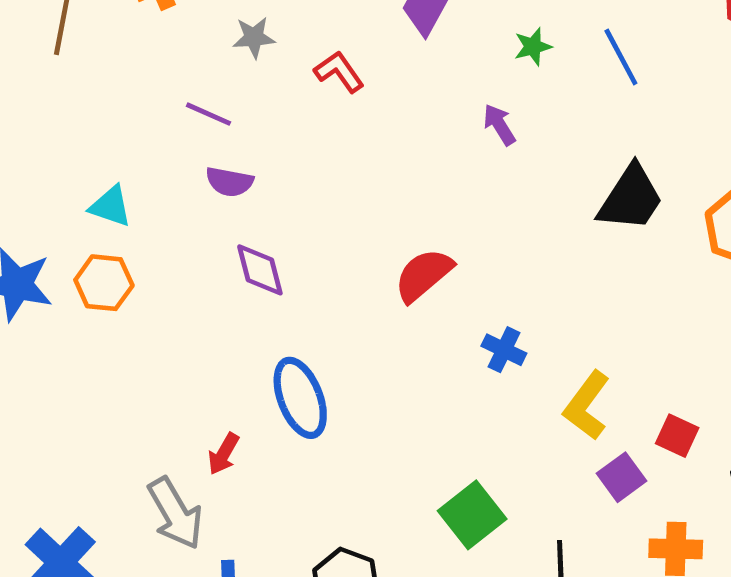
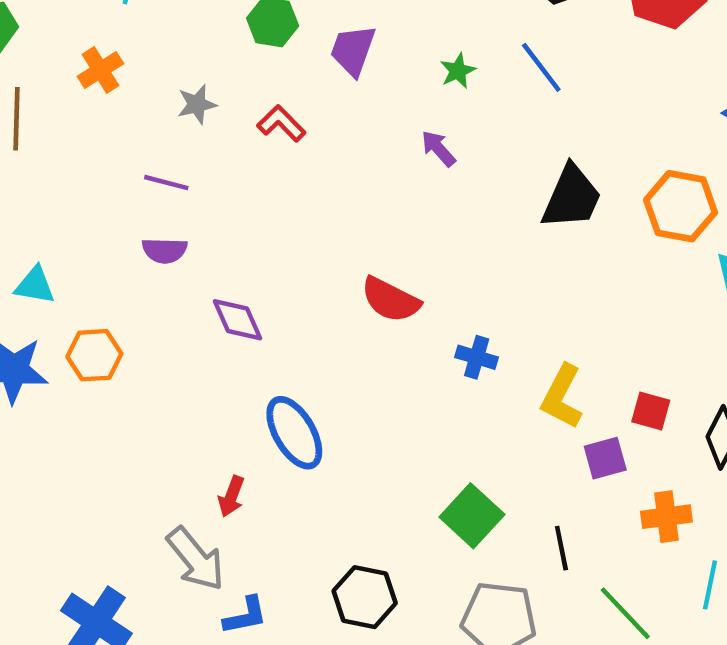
purple semicircle: (229, 182) -> (165, 250), moved
cyan triangle: (111, 206) -> (35, 285), moved
red semicircle: (424, 275) -> (390, 300), turned -104
purple square: (622, 477) -> (605, 458), turned 30

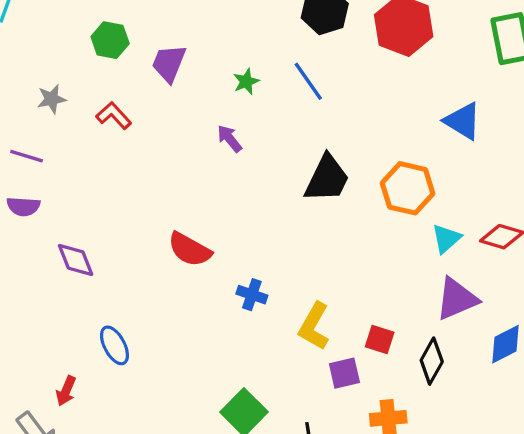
blue ellipse: (294, 433) -> (114, 345), size x0.7

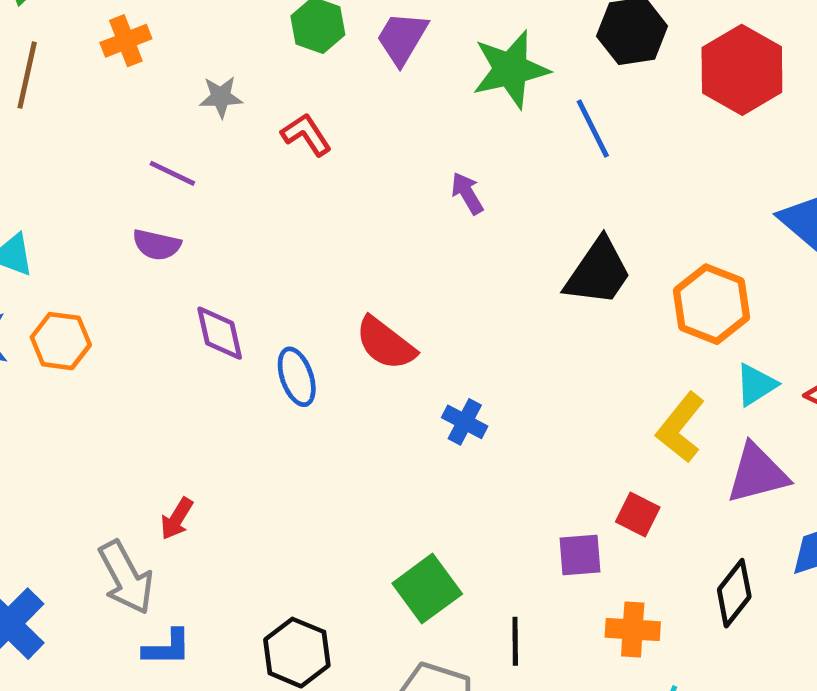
purple trapezoid: (169, 63) -> (402, 38), moved
green star: (246, 82) -> (511, 69), moved, size x2.0
yellow L-shape: (314, 326) -> (681, 427), moved
blue ellipse: (114, 345) -> (297, 377), moved
black diamond: (432, 361) -> (734, 593), moved

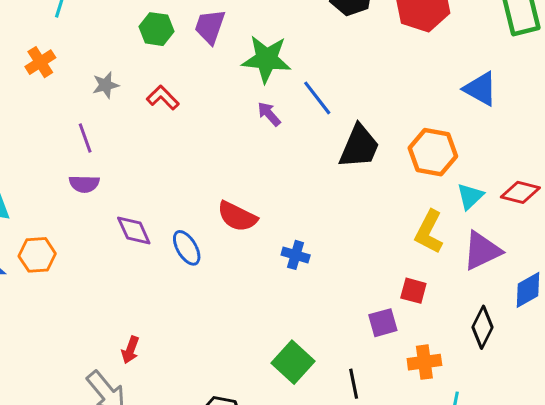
green star: (511, 69) -> (266, 59), moved, turned 30
blue line: (593, 129) -> (317, 98), moved
purple line: (172, 173) -> (85, 138), turned 56

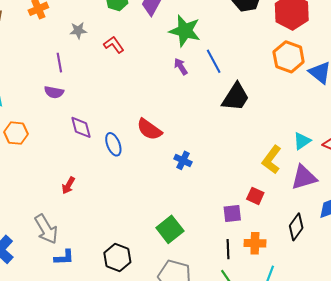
orange hexagon: (433, 152) -> (289, 57), moved
red arrow: (130, 350) -> (68, 185), moved
black line: (354, 384) -> (228, 249), moved

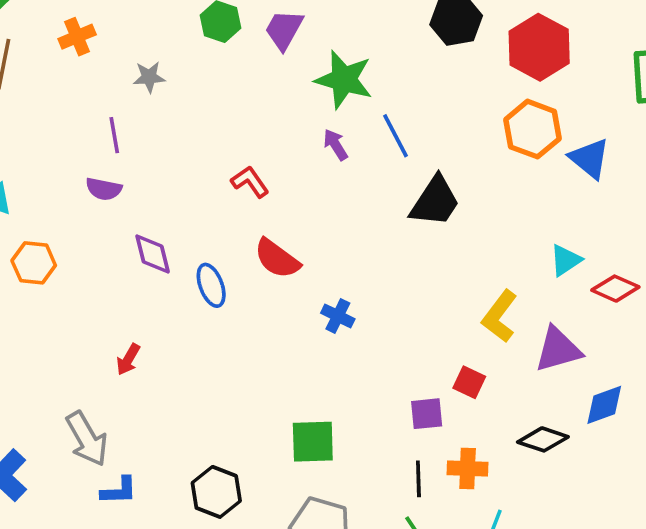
red L-shape: (114, 45) -> (250, 182), moved
cyan triangle: (302, 141) -> (566, 260), moved
black diamond: (296, 227) -> (543, 439), turned 72
green square: (170, 229) -> (313, 442), turned 36

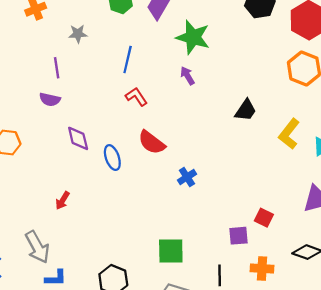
blue line: (396, 136) -> (128, 59), moved, turned 40
black trapezoid: (435, 201) -> (246, 110), size x0.7
blue cross: (338, 316) -> (187, 177), turned 30
yellow L-shape: (500, 316) -> (289, 134), moved
black line: (418, 479) -> (220, 275), moved

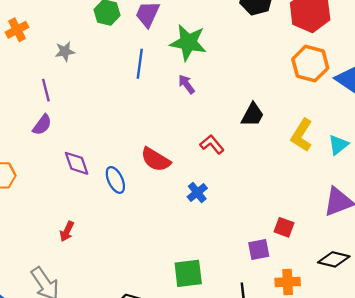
blue line: (128, 59) -> (140, 64), moved
red L-shape: (136, 97) -> (212, 144), moved
purple semicircle: (50, 99) -> (42, 125), turned -60

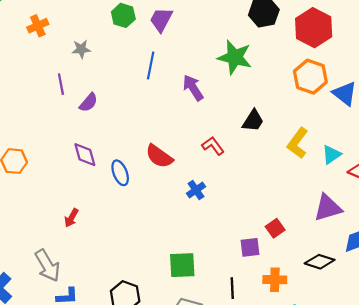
green star: (188, 42) -> (235, 57), moved
purple arrow: (186, 84) -> (193, 88), size x1.4
purple semicircle: (42, 125) -> (88, 102), moved
red square: (284, 227) -> (275, 228), turned 30

